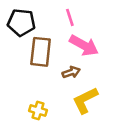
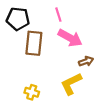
brown arrow: (71, 72) -> (86, 61), moved

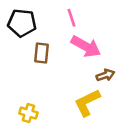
brown rectangle: (34, 43) -> (42, 53), size x0.7
yellow cross: (32, 92) -> (28, 113), moved

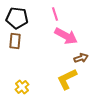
brown rectangle: (42, 53) -> (15, 41), moved
yellow cross: (28, 113) -> (22, 87), turned 32

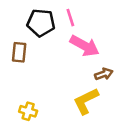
black pentagon: (17, 18) -> (41, 23), moved
yellow cross: (22, 87) -> (28, 111), turned -32

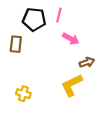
pink line: (70, 18) -> (59, 15), turned 32
pink arrow: (85, 46) -> (71, 39), size x0.7

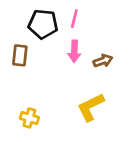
pink arrow: (71, 39) -> (74, 51), moved, turned 63
brown arrow: (87, 62) -> (103, 61), moved

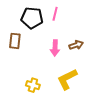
pink arrow: (74, 51) -> (55, 48), moved
yellow cross: (29, 118) -> (33, 85), moved

